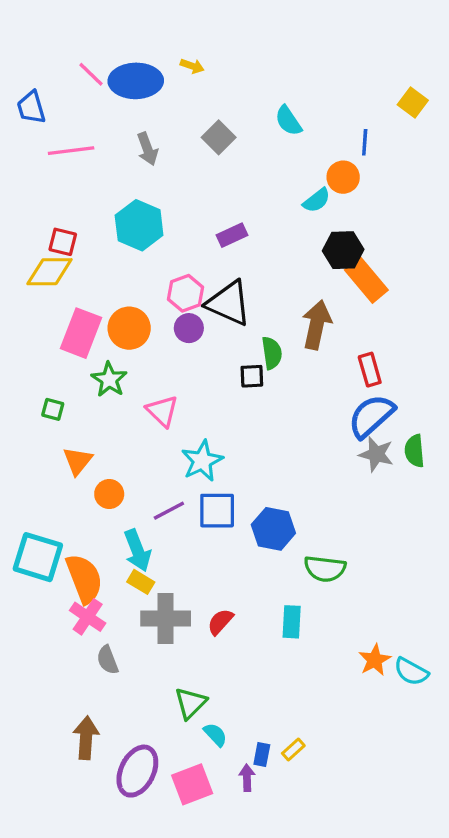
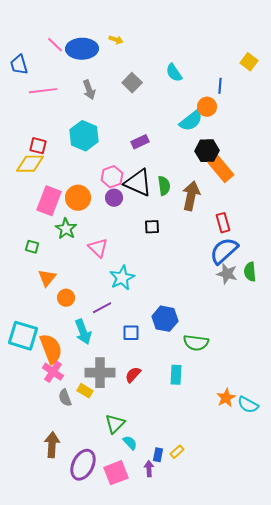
cyan semicircle: (317, 200) -> (191, 121), size x1.4
green semicircle: (272, 353) -> (164, 186), moved
blue square: (217, 511) -> (131, 333), moved, size x0.7
yellow rectangle: (141, 582) -> (85, 391), moved

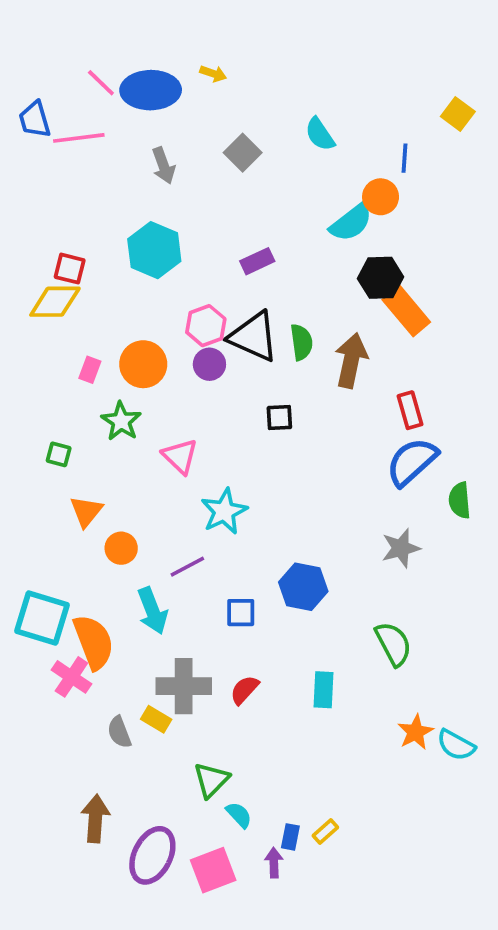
pink line: (43, 91) -> (79, 138), moved
pink rectangle: (49, 201) -> (90, 370), size x0.5
gray star: (227, 274) -> (401, 548), moved, turned -30
green semicircle: (196, 343) -> (393, 644), moved, turned -125
pink cross: (53, 372) -> (71, 677), moved

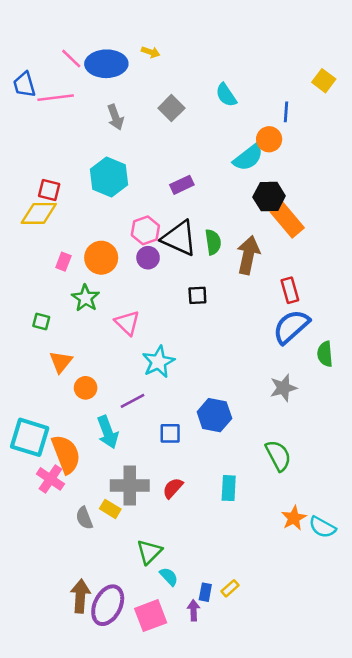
brown arrow: (95, 819) -> (80, 596), moved

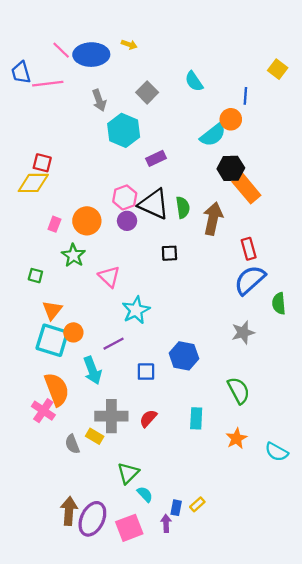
cyan hexagon: (109, 177) -> (124, 130), moved
cyan square: (30, 437) -> (52, 340), moved
orange star: (294, 518) -> (236, 438), moved

